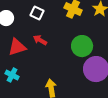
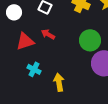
cyan cross: (12, 75) -> (34, 69), moved

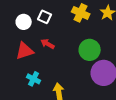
white circle: (14, 12) -> (24, 22), moved

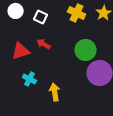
white circle: (24, 22) -> (16, 11), moved

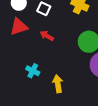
red triangle: (21, 51) -> (19, 27), moved

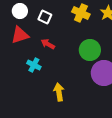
cyan cross: (33, 71) -> (34, 65), moved

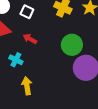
yellow arrow: (59, 92) -> (27, 86), moved

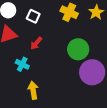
red arrow: (30, 39) -> (36, 43), turned -80

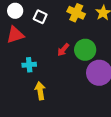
red arrow: (36, 43) -> (63, 50), moved
cyan cross: (22, 64) -> (29, 65), turned -32

